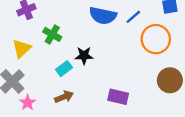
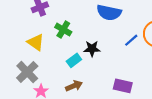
blue line: (133, 17) -> (131, 40), moved
yellow triangle: (22, 49) -> (36, 42), turned -42

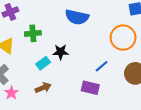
green cross: (63, 30) -> (33, 33), turned -35
blue line: (131, 40) -> (102, 66), moved

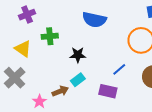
cyan rectangle: (43, 63) -> (78, 80), moved
pink star: (11, 93) -> (39, 102), moved

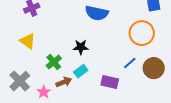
green cross: (50, 36) -> (54, 62), moved, turned -35
blue line: (119, 69) -> (130, 63), moved
gray cross: (15, 78) -> (20, 81), moved

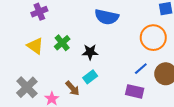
green cross: (54, 62) -> (62, 43), moved
brown arrow: (64, 82) -> (72, 88), turned 70
purple rectangle: (110, 82) -> (135, 91), moved

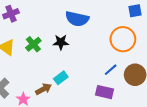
black star: (90, 52) -> (61, 42), moved
brown arrow: (72, 88) -> (44, 89), turned -77

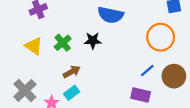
cyan rectangle: (61, 78) -> (72, 93), moved
brown arrow: (44, 89) -> (72, 72), moved

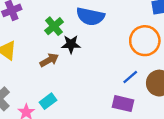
green cross: (63, 43) -> (54, 26), moved
brown arrow: (72, 72) -> (49, 60), moved

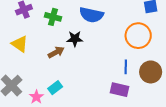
green cross: (54, 26) -> (53, 17), moved, turned -35
blue line: (130, 77) -> (126, 67), turned -48

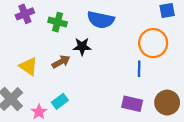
yellow triangle: (20, 44) -> (28, 66), moved
blue line: (126, 67) -> (139, 69), moved
brown circle: (151, 72) -> (167, 103), moved

